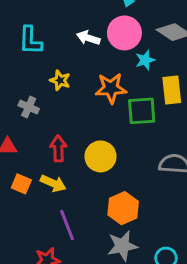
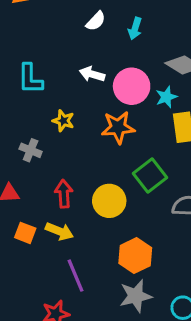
pink circle: (124, 33) -> (132, 86), moved
cyan star: (145, 60) -> (166, 97), moved
green square: (142, 111) -> (150, 176), moved, turned -32

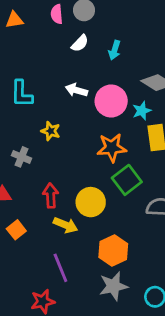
orange star: (118, 127) -> (112, 148), moved
yellow arrow: (59, 231) -> (66, 225), moved
orange square: (25, 233) -> (16, 230), turned 30

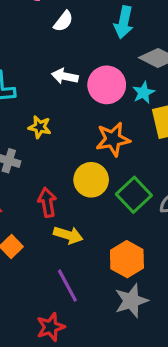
cyan arrow: (114, 50) -> (124, 22), moved, size x1.4
green square: (127, 180) -> (134, 195), moved
yellow circle: (91, 202) -> (91, 180), moved

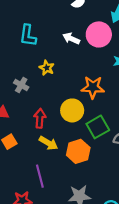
pink circle: (107, 85) -> (99, 34), moved
orange hexagon: (127, 259) -> (78, 151), moved

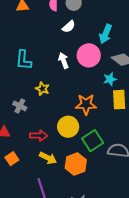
white arrow: (71, 38) -> (64, 60), turned 49
red arrow: (40, 118) -> (39, 136), turned 90

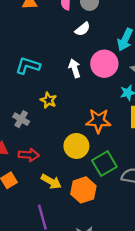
cyan L-shape: (24, 60) -> (28, 66), turned 100
red arrow: (39, 136) -> (29, 155), moved

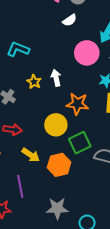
white arrow: (75, 68) -> (56, 78), moved

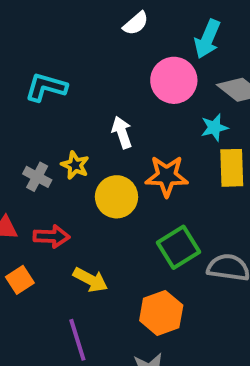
yellow star: (34, 82) -> (75, 165), moved
yellow circle: (56, 125) -> (117, 197), moved
orange hexagon: (59, 165) -> (161, 313), moved

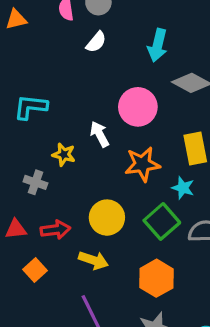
pink circle: (174, 80) -> (138, 107), moved
cyan star: (214, 128) -> (183, 188), moved, turned -30
yellow star: (75, 165) -> (64, 155), moved
yellow circle: (117, 197) -> (107, 218), moved

